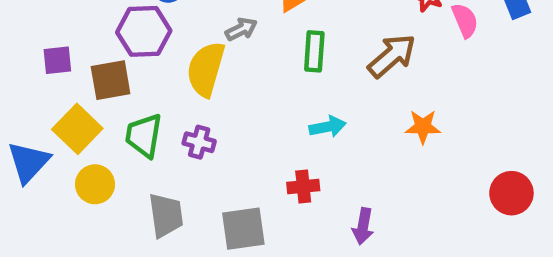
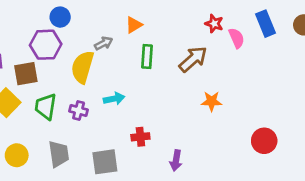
cyan arrow: (328, 127) -> (114, 99), moved
yellow circle: (95, 184) -> (17, 155), moved

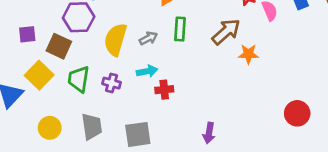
gray arrow: (104, 43) -> (148, 38), moved
brown square: (26, 74) -> (59, 46), turned 35
orange star: (212, 101) -> (248, 54), moved
red cross: (140, 137) -> (164, 90), moved

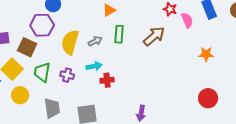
orange star: (248, 54) -> (206, 54), moved
yellow circle: (50, 128) -> (20, 95), moved

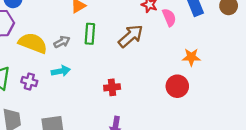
yellow semicircle: (70, 42) -> (33, 43), turned 95
red cross: (107, 80) -> (112, 87), moved
red circle: (208, 98) -> (177, 86), moved

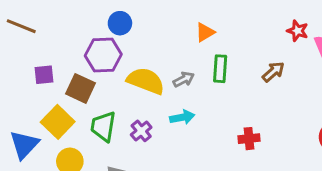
brown arrow: (131, 36) -> (273, 72), size x0.7
purple cross: (29, 82) -> (141, 131), turned 35

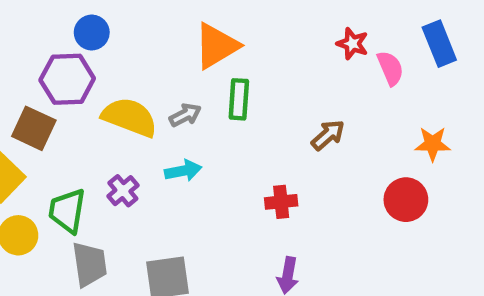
orange triangle: (205, 32) -> (217, 46), size x1.6
brown arrow: (273, 72) -> (328, 135), moved
green trapezoid: (103, 126) -> (67, 211), moved

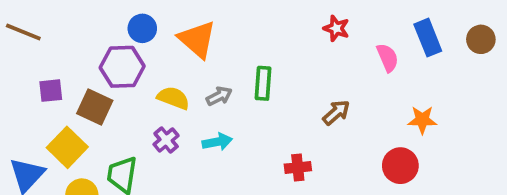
red star: (352, 44) -> (336, 28), moved
orange triangle: (217, 46) -> (197, 39), moved, turned -48
yellow semicircle: (130, 117) -> (173, 98), size x0.7
purple cross: (123, 191) -> (166, 140), moved

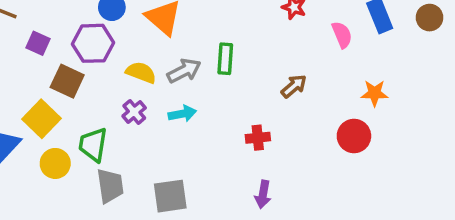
purple square: (51, 91) -> (38, 43), moved, turned 30
gray arrow: (219, 96) -> (184, 71), size x1.4

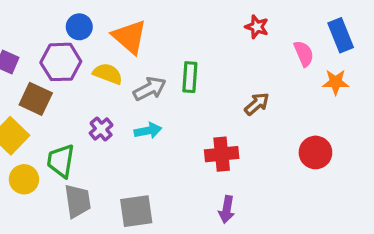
yellow semicircle: (141, 72) -> (108, 74), moved
orange star: (375, 93) -> (336, 82), moved
red cross: (258, 138) -> (222, 154), size x1.4

